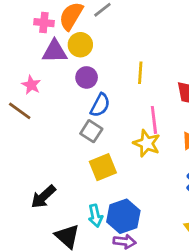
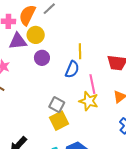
blue semicircle: (100, 105) -> (72, 69), moved
gray square: (91, 131) -> (57, 105), moved

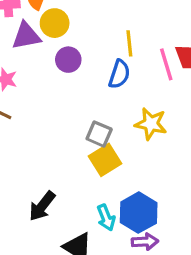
pink line: (92, 84) -> (166, 64), moved

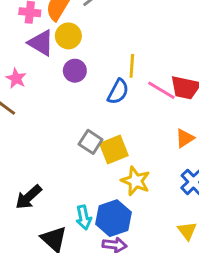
purple triangle: (26, 36) -> (41, 43), turned 32
pink line: (166, 64) -> (161, 90), turned -52
yellow star: (151, 124) -> (136, 181), moved
yellow square: (105, 160) -> (114, 150), moved

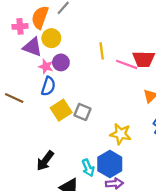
pink star: (16, 78) -> (46, 66), moved
blue semicircle: (118, 92) -> (48, 86), moved
yellow square: (114, 150) -> (61, 110), moved

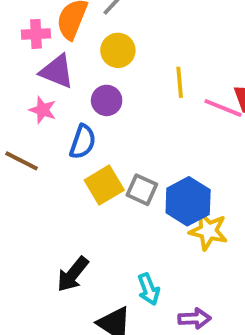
yellow circle: (51, 38) -> (118, 50), moved
pink star: (46, 66) -> (43, 110), moved
blue hexagon: (110, 164) -> (188, 201), moved

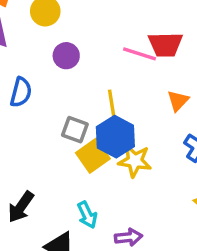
yellow line: (180, 82) -> (112, 103), moved
purple circle: (107, 100) -> (66, 56), moved
yellow square: (104, 185) -> (93, 156), moved

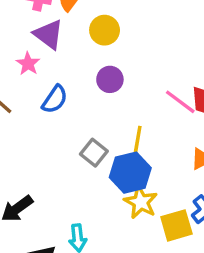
yellow square: (93, 156) -> (176, 225), moved

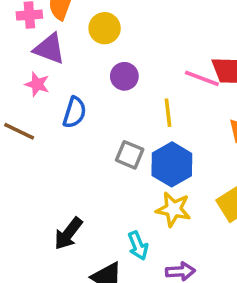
yellow line: (138, 139) -> (168, 113), moved
yellow star: (141, 202) -> (173, 209), moved

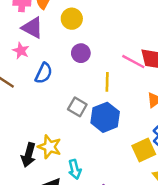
yellow star: (173, 209) -> (49, 147), moved
black arrow: (68, 234) -> (29, 155), turned -30

